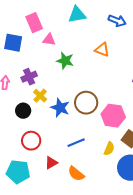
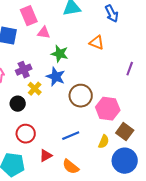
blue arrow: (117, 21) -> (112, 14), turned 42
blue star: (60, 108) -> (56, 77), moved

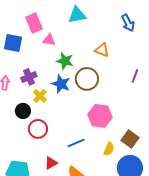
blue arrow: (112, 14) -> (128, 23), moved
brown circle: (81, 96) -> (87, 79), moved
pink hexagon: (108, 109) -> (100, 116), moved
red circle: (26, 134) -> (38, 129), moved

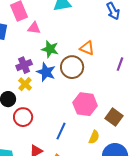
orange triangle: (102, 50) -> (87, 48), moved
purple cross: (29, 77) -> (24, 65), moved
brown square: (130, 139) -> (114, 117), moved
blue line: (76, 143) -> (61, 131), turned -42

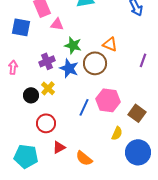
yellow cross: (25, 84) -> (48, 88), moved
red circle: (23, 117) -> (46, 123), moved
blue line: (61, 131) -> (84, 107), moved

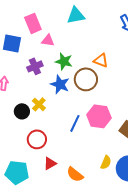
purple cross: (47, 61) -> (35, 66), moved
yellow semicircle: (117, 133) -> (106, 162), moved

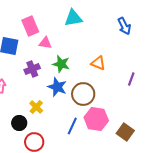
brown circle: (86, 79) -> (83, 94), moved
black circle: (22, 111) -> (19, 123), moved

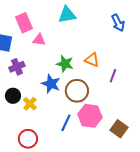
green star: (61, 64) -> (65, 64), moved
purple cross: (32, 69) -> (17, 67), moved
purple line: (131, 79) -> (113, 76), moved
black circle: (19, 123) -> (13, 96), moved

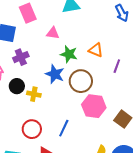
pink triangle: (39, 40) -> (53, 33), moved
yellow cross: (30, 104) -> (34, 94), turned -32
blue line: (66, 123) -> (64, 128), moved

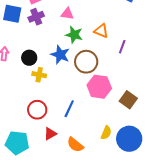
pink triangle: (53, 33) -> (67, 14), moved
purple cross: (21, 57) -> (36, 17), moved
black circle: (17, 86) -> (29, 58), moved

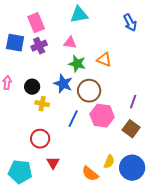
purple line: (122, 47) -> (133, 102), moved
blue line: (69, 109) -> (73, 119), moved
red triangle: (50, 134) -> (53, 163), turned -32
orange semicircle: (75, 145) -> (90, 174), moved

